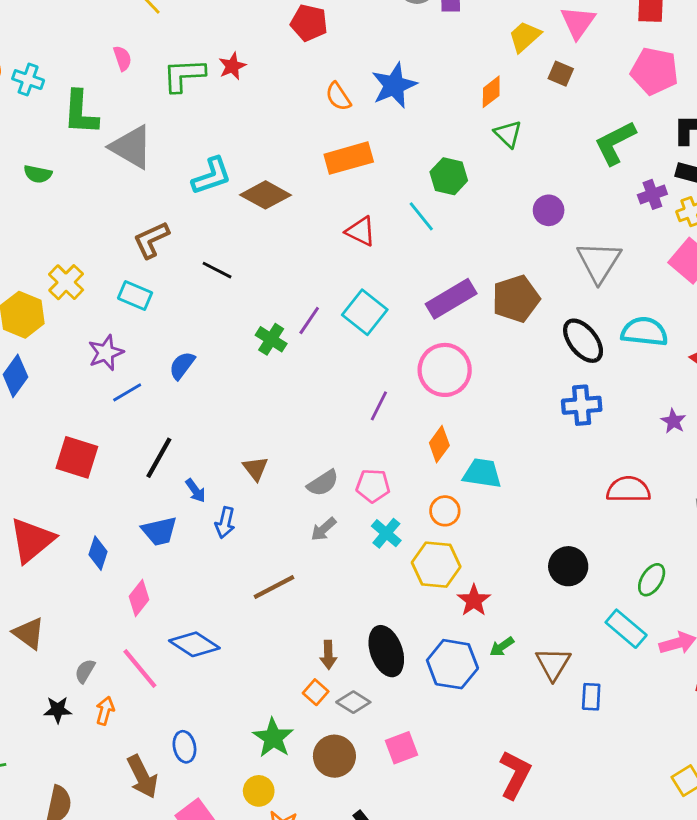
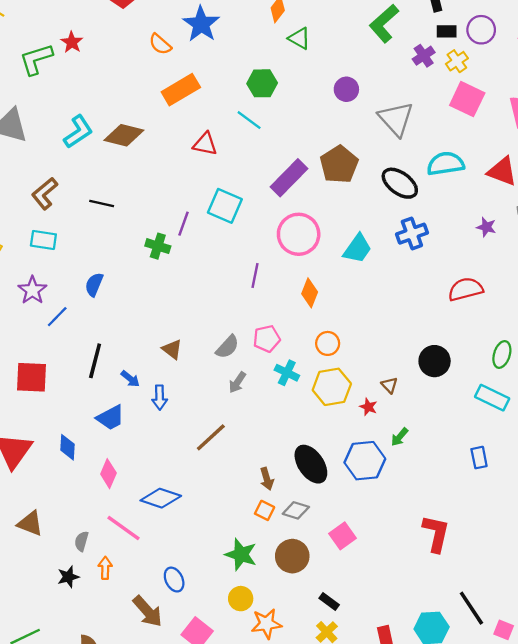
cyan trapezoid: (482, 473) -> (357, 249), moved, turned 132
red star: (474, 600) -> (368, 407), size x0.7
brown triangle: (553, 664) -> (389, 385), moved, size x0.6

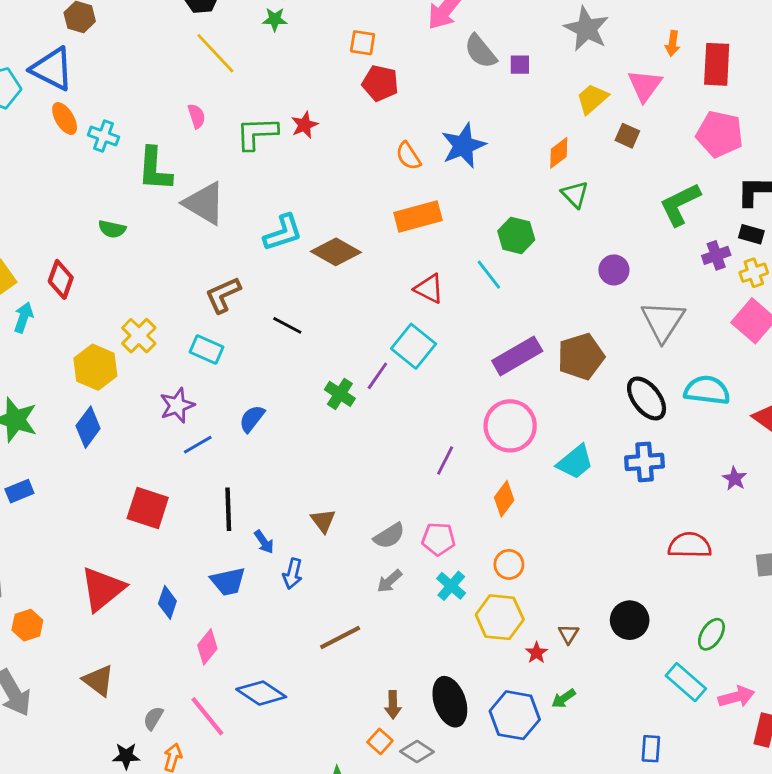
cyan square: (225, 206) -> (414, 346), moved
black line: (95, 361) -> (228, 509), turned -32

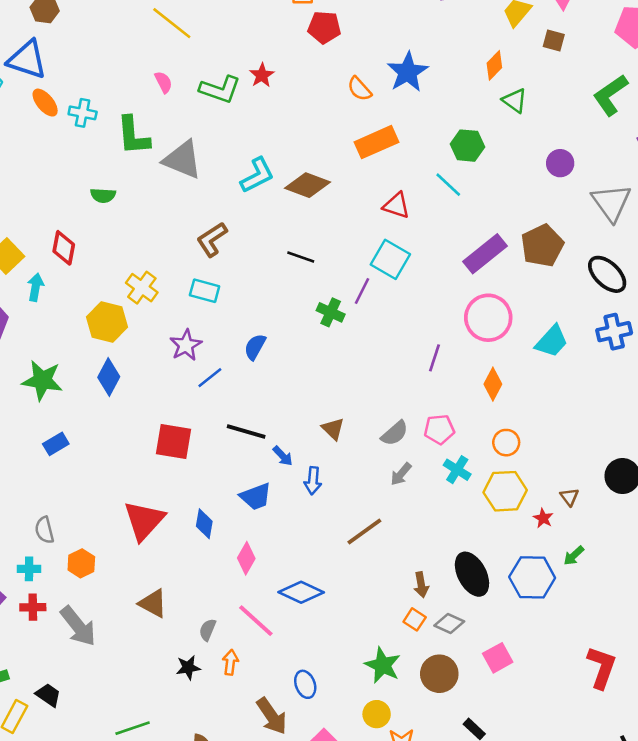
green L-shape: (257, 133) -> (220, 89), turned -150
black line: (287, 325) -> (301, 257), moved
black line: (228, 509) -> (246, 432), turned -63

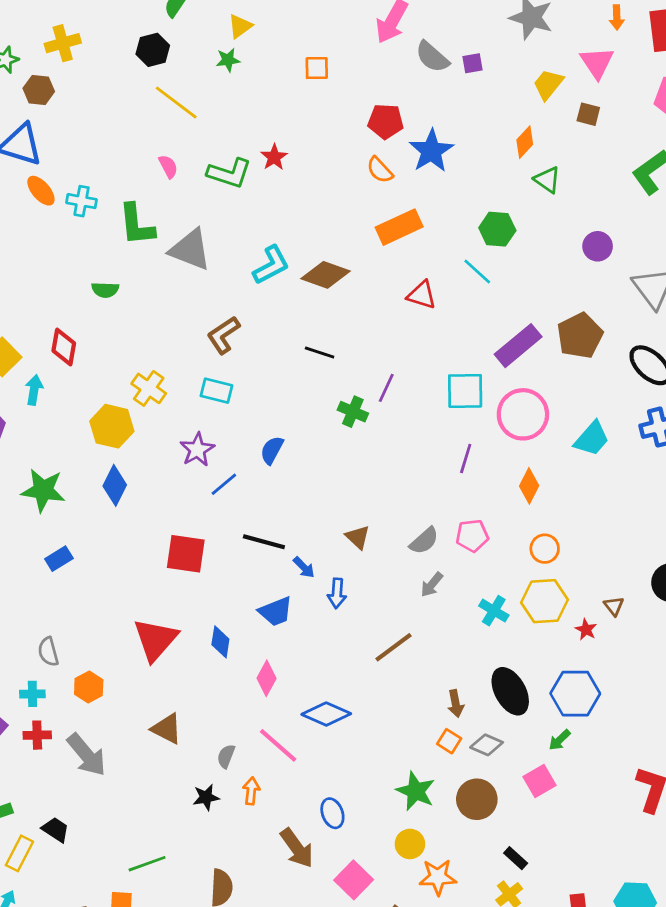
red pentagon: (324, 27) -> (386, 121), moved
cyan square: (390, 259) -> (465, 391), moved, turned -30
cyan cross: (457, 470) -> (494, 611), moved
green arrow: (574, 556) -> (560, 740), moved

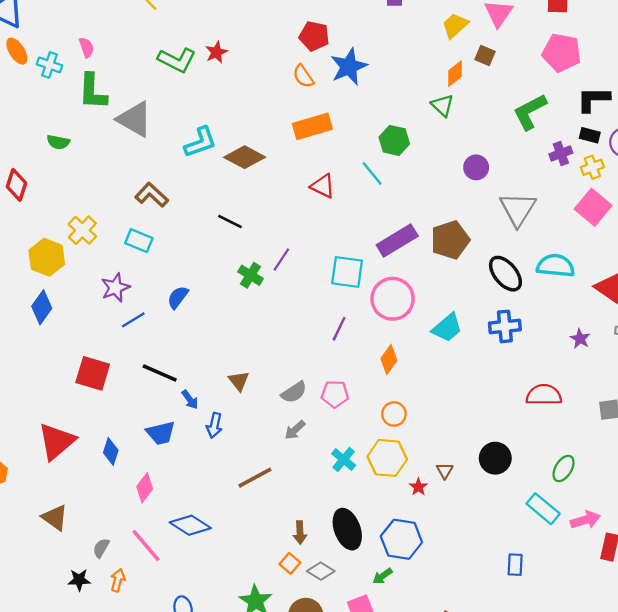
orange diamond: (525, 142) -> (455, 74), moved
pink semicircle: (168, 166) -> (86, 47), moved
brown L-shape: (223, 335) -> (152, 195), turned 68

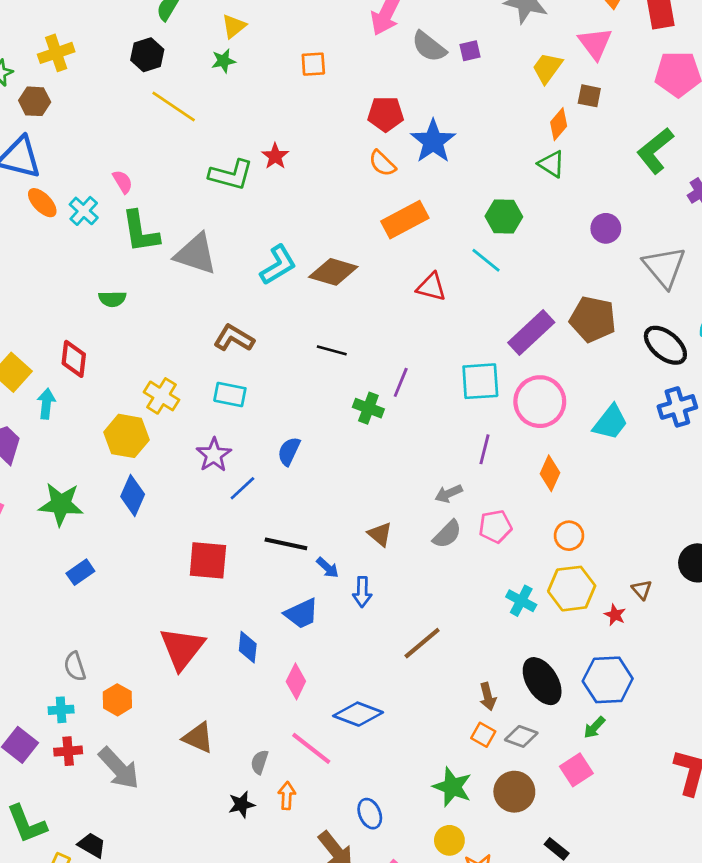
cyan cross: (50, 65) -> (84, 211), turned 35
brown pentagon: (450, 240) -> (593, 319), turned -30
gray arrow: (295, 430) -> (449, 494), moved, turned 30

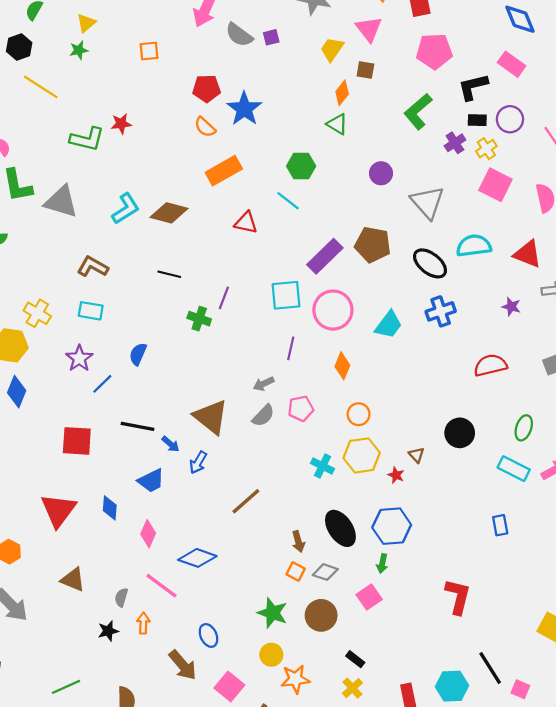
red star: (275, 156) -> (121, 124), turned 30
brown triangle: (380, 534) -> (211, 417), size x1.8
blue arrow: (362, 592) -> (198, 462), turned 30
green arrow: (594, 727) -> (382, 564), turned -30

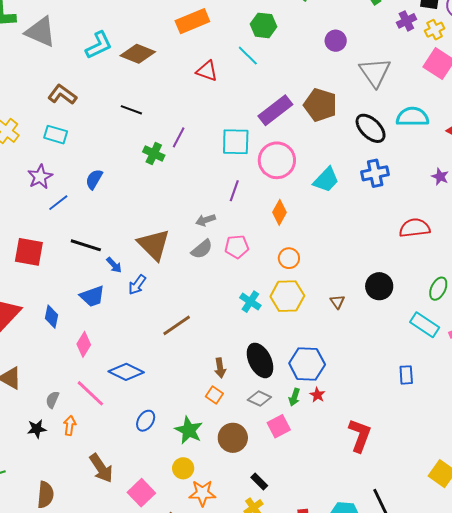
red star: (396, 475) -> (317, 395), moved
gray diamond: (325, 572) -> (259, 398), moved
blue ellipse: (209, 635) -> (146, 421), moved, turned 50

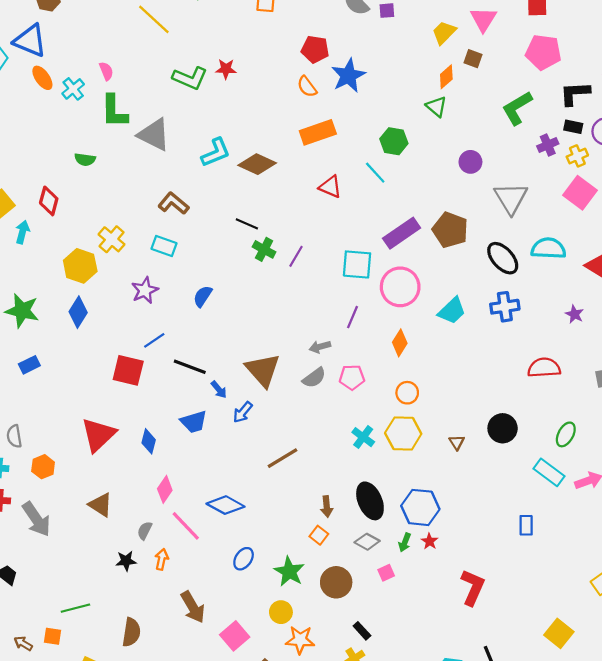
green cross: (154, 154) -> (264, 249), moved
blue line: (58, 203) -> (154, 340), moved
pink diamond: (84, 344) -> (165, 489), moved
pink square: (279, 426) -> (386, 573), size x0.7

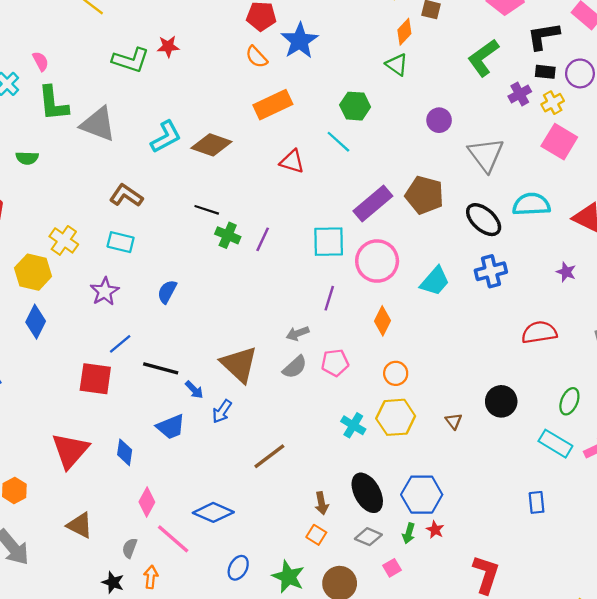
black star: (126, 561) -> (113, 582), turned 30

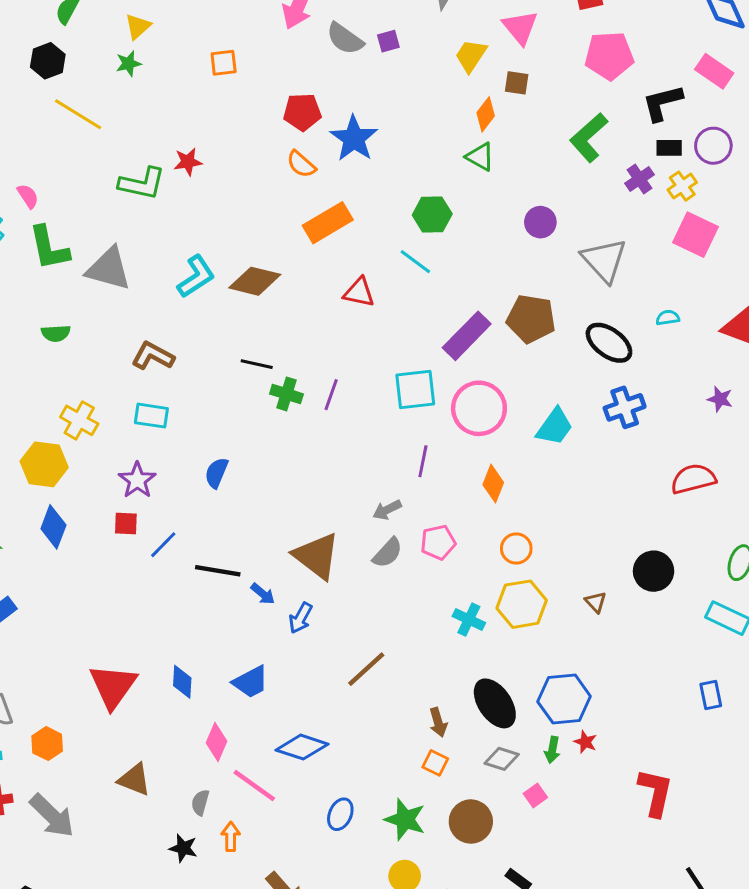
green semicircle: (27, 158) -> (56, 333), moved
cyan semicircle: (531, 204) -> (668, 318), size x0.5
red square: (95, 379) -> (126, 524), moved, size x0.6
blue trapezoid: (171, 427) -> (251, 682), moved

